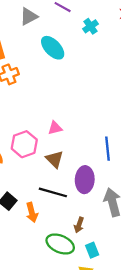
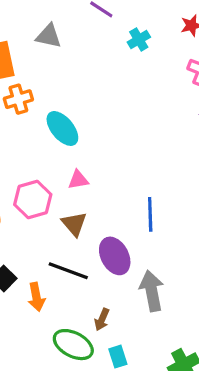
gray triangle: (29, 16) -> (49, 36), moved, turned 36
cyan ellipse: (53, 48) -> (62, 128), moved
purple ellipse: (85, 180) -> (115, 256), turned -35

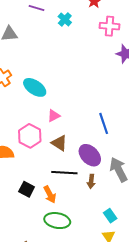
brown arrow: (102, 320) -> (91, 181), moved
green ellipse: (73, 345) -> (57, 221), moved

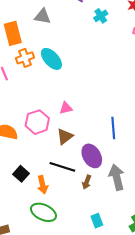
cyan ellipse: (35, 87) -> (51, 59), moved
brown triangle: (59, 143) -> (65, 136), turned 36

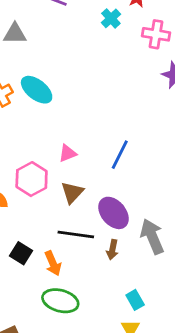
cyan cross: (101, 16) -> (111, 18), moved
blue line: (113, 128) -> (120, 155), moved, turned 40

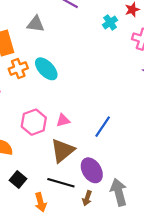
pink hexagon: (32, 179) -> (34, 122), moved
brown triangle: (72, 192) -> (63, 151), size x1.4
black square: (21, 253) -> (18, 180), moved

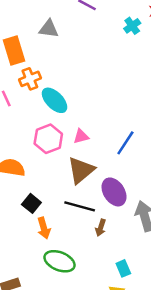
cyan ellipse: (46, 69) -> (55, 100), moved
brown arrow: (87, 198) -> (101, 228), moved
orange arrow: (41, 202) -> (44, 228), moved

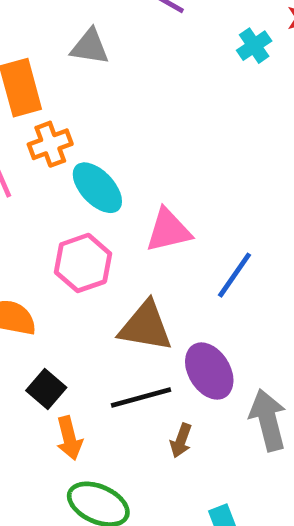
pink triangle: (81, 136) -> (168, 230), moved, size x1.5
brown triangle: (81, 170) -> (146, 326), turned 48
black line: (80, 206) -> (141, 398), turned -32

